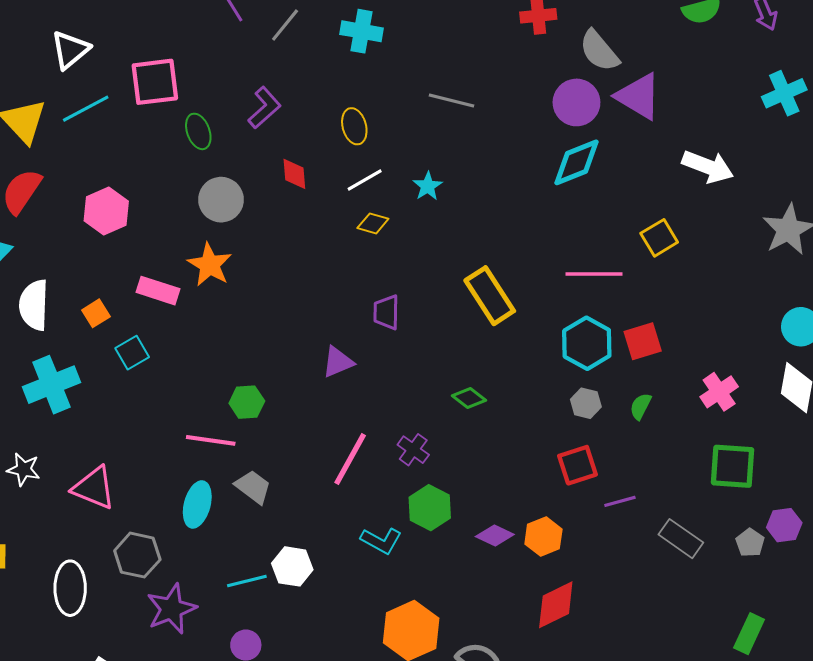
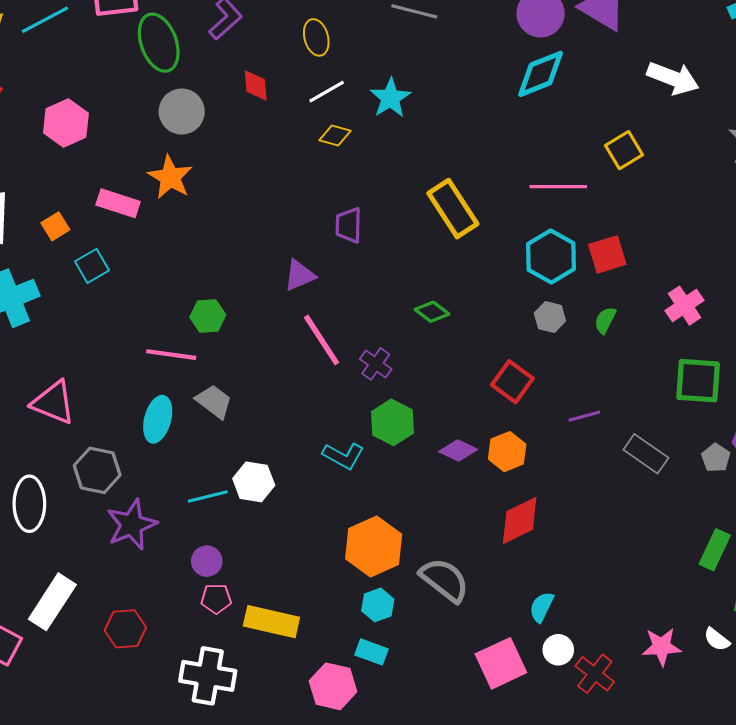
green ellipse: (198, 131) -> (159, 43), size x1.6
cyan star: (428, 186) -> (390, 98), size x1.4
pink line: (350, 459) -> (321, 340), moved, turned -62
red square: (578, 465) -> (512, 382), moved, turned -36

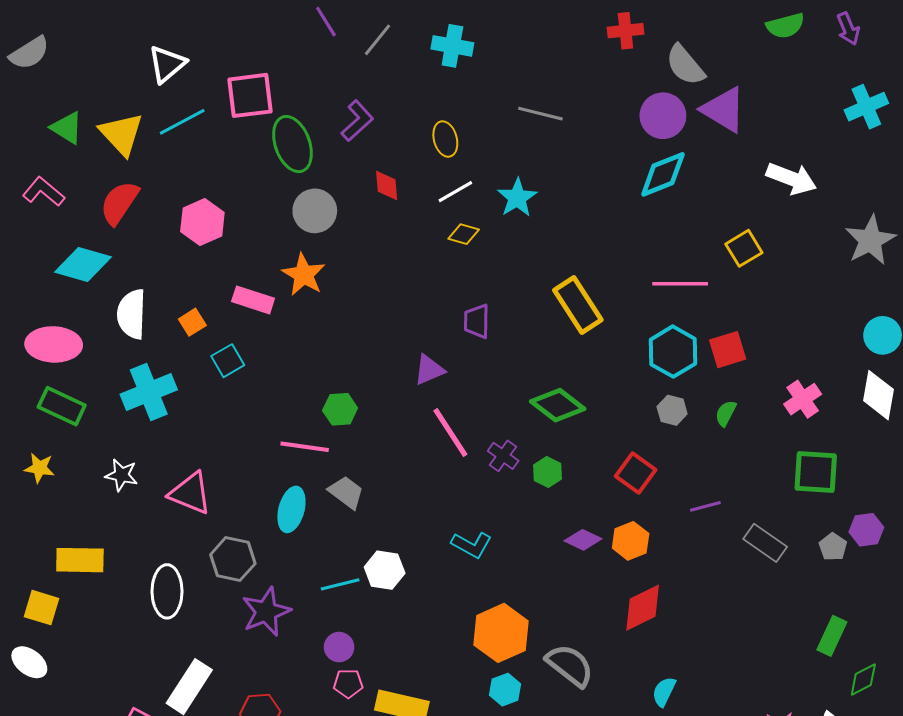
green diamond: (432, 312) -> (558, 405), size x1.6
green hexagon: (392, 422) -> (548, 472), moved, size x0.7

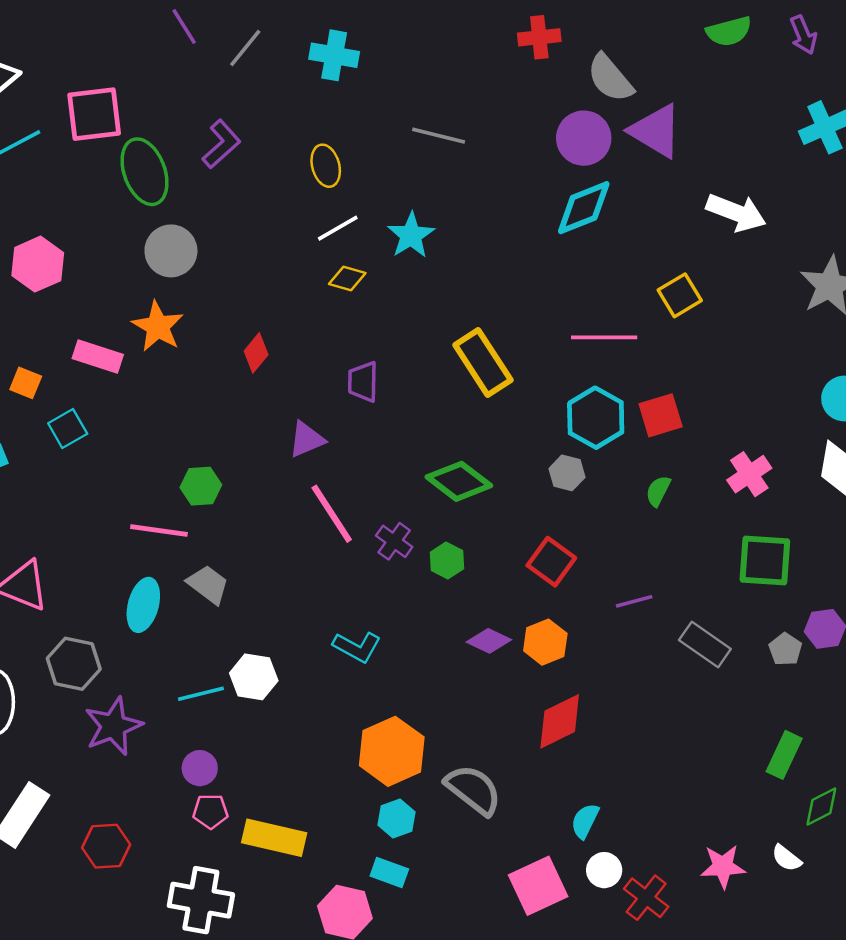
red diamond: (387, 186) -> (256, 353), moved, turned 44
orange square: (192, 322) -> (26, 383), turned -36
gray hexagon: (672, 410) -> (567, 473), moved

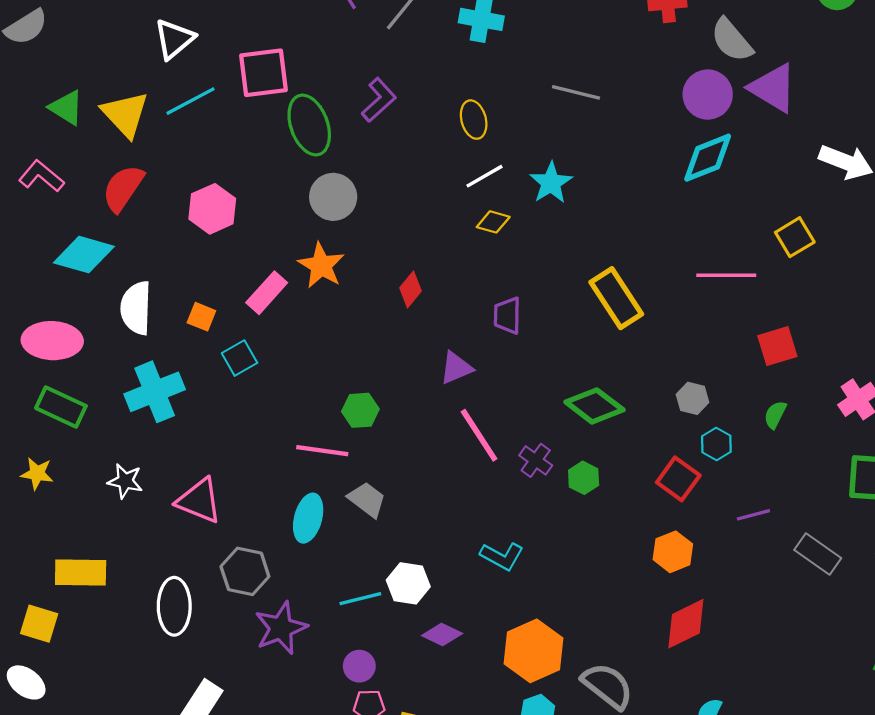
pink rectangle: (98, 357) -> (267, 293), turned -66
cyan hexagon: (596, 418) -> (716, 444), moved, size x0.6
purple diamond: (489, 641) -> (442, 635), moved

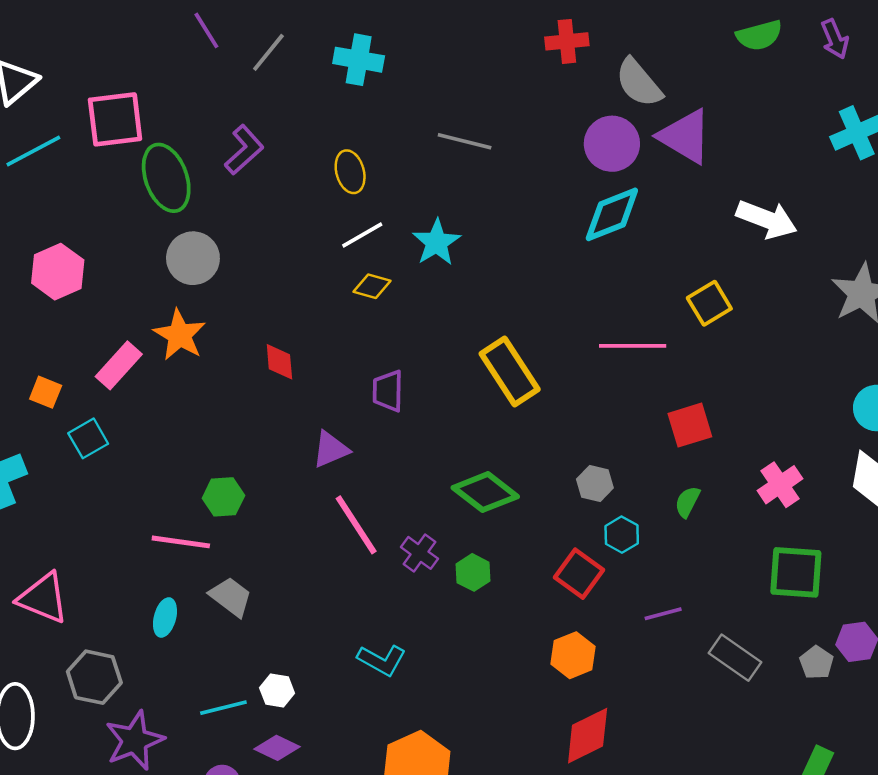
red diamond: (410, 289) -> (279, 362), turned -44
cyan ellipse: (308, 518) -> (165, 617), size x0.7
white hexagon: (408, 583) -> (277, 691), size x0.7
purple diamond: (442, 635) -> (277, 748), moved

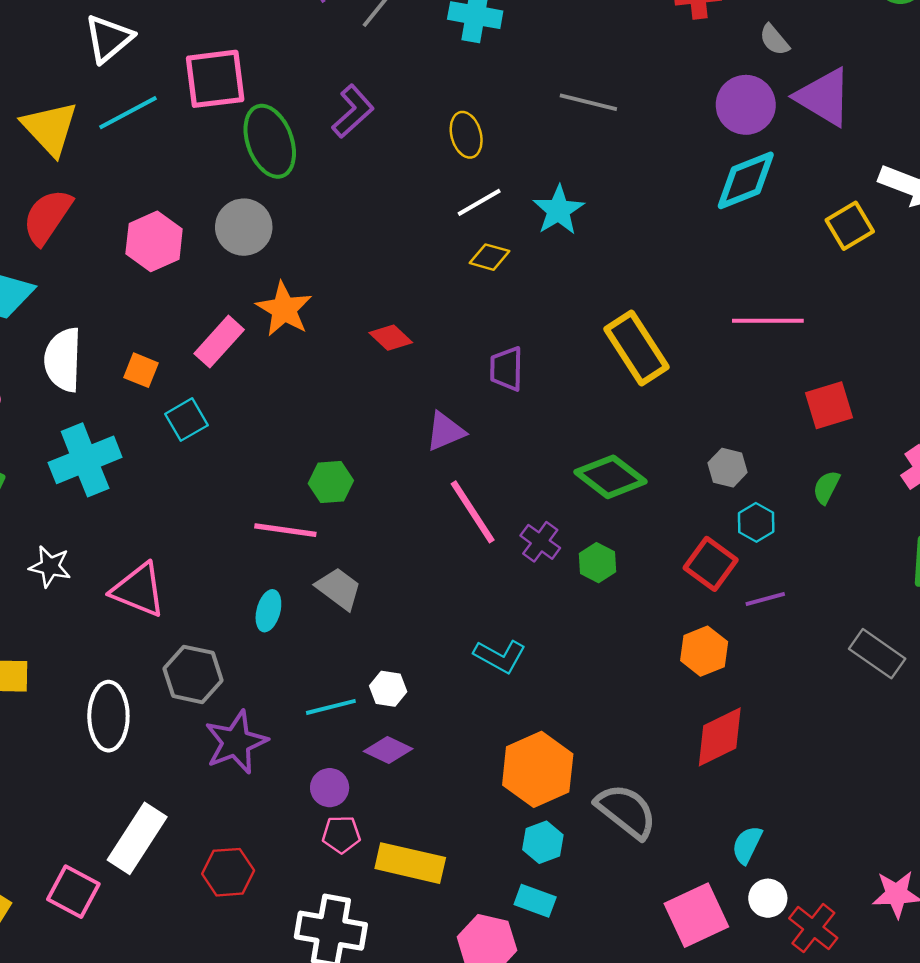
gray semicircle: (639, 83) -> (774, 40), size x0.6
gray circle: (193, 258) -> (244, 227), moved
yellow square: (709, 303) -> (850, 226), moved
red diamond: (279, 362) -> (391, 338), turned -42
purple line: (663, 614) -> (765, 599), moved

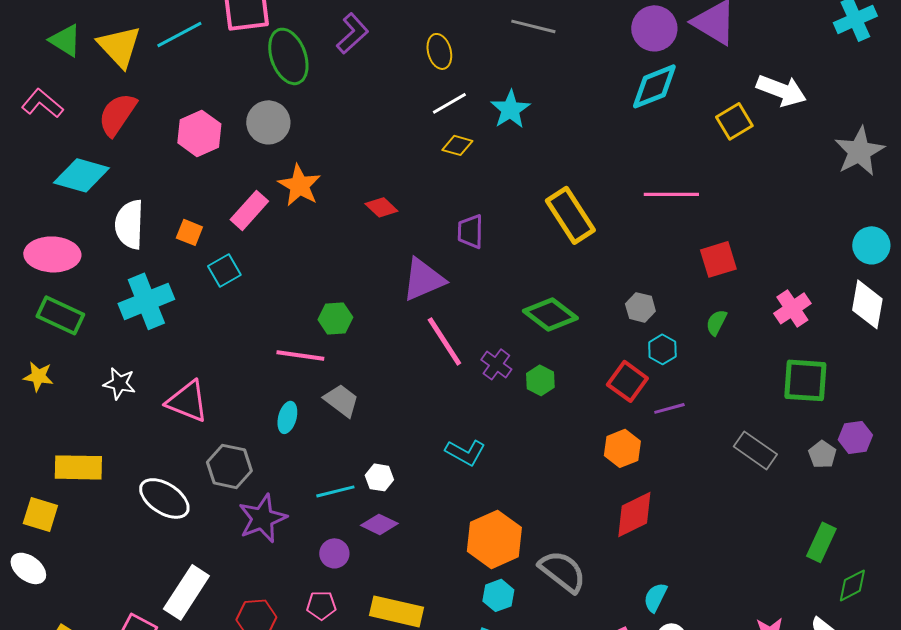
purple triangle: (445, 431) -> (423, 279), size x1.4
white ellipse: (108, 716) -> (164, 498), turned -57
pink pentagon: (341, 834) -> (321, 605), moved

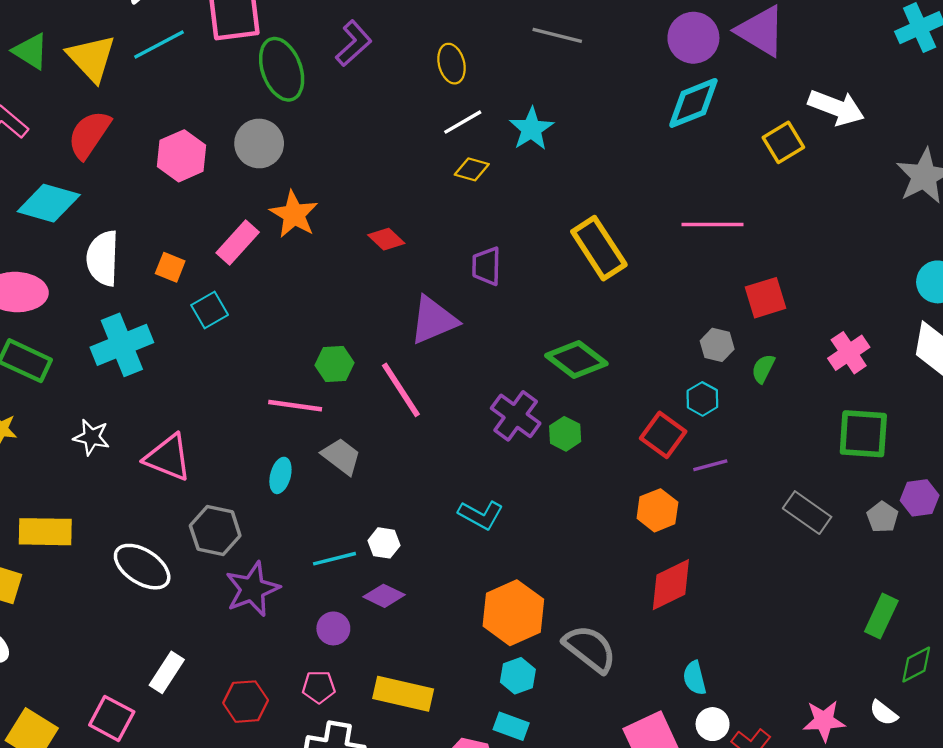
gray hexagon: (640, 307) -> (717, 345), moved
pink line: (444, 341) -> (401, 390), moved
purple cross: (496, 364) -> (516, 416), size x1.4
white rectangle: (186, 592) -> (167, 672), size x0.7
cyan semicircle: (655, 597) -> (695, 678), turned -40

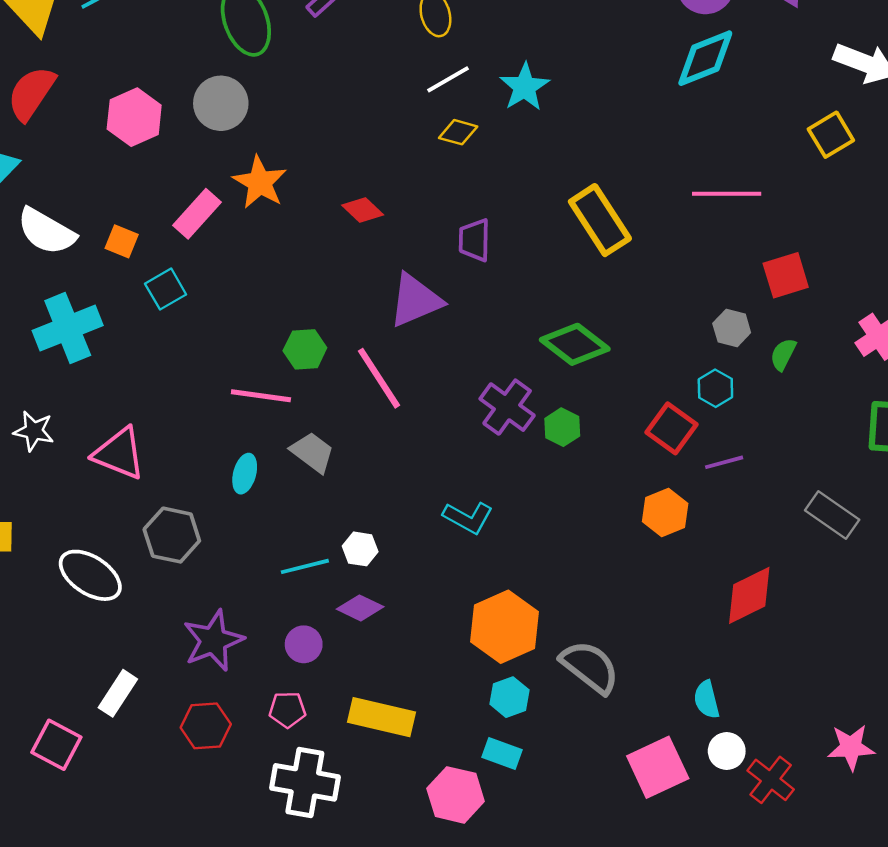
yellow square: (783, 142) -> (831, 135), moved
white semicircle: (103, 258) -> (46, 231), turned -62
red diamond: (671, 585) -> (749, 595), moved
purple star: (252, 589) -> (213, 641), moved

